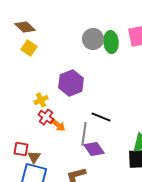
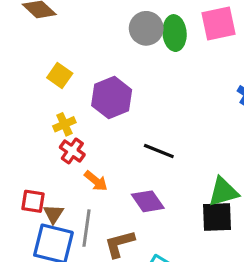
yellow square: (29, 48) -> (60, 75), moved
orange arrow: (58, 125) -> (96, 181), moved
gray line: (84, 134) -> (86, 228), moved

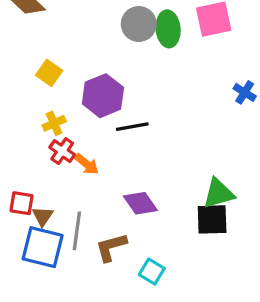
black line: (159, 151) -> (132, 127), moved, turned -32
orange arrow: (96, 181) -> (87, 164), moved

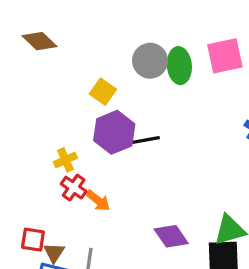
yellow square: (49, 73) -> (103, 92), moved
black line: (132, 127) -> (144, 140), moved
purple diamond: (140, 203) -> (171, 236), moved

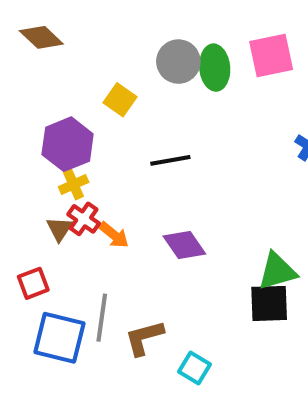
purple hexagon: (114, 132) -> (68, 144), moved
purple diamond: (171, 236) -> (184, 245), moved
red square: (33, 240) -> (33, 283), turned -30
brown triangle: (54, 253) -> (59, 229), moved

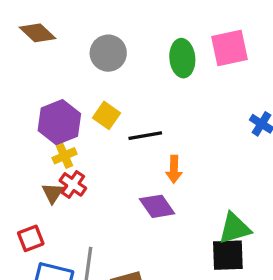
gray circle: (178, 62) -> (108, 53), moved
yellow square: (120, 100) -> (107, 115), moved
orange arrow: (114, 235) -> (174, 169), moved, turned 52

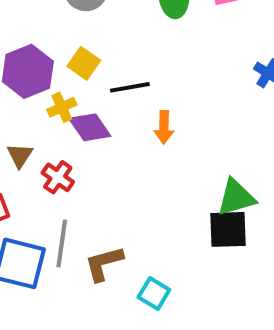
yellow cross: (64, 156) -> (62, 107), moved
red cross: (73, 184) -> (58, 177), moved
purple diamond: (157, 206) -> (90, 127), moved

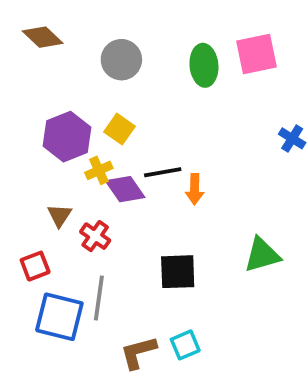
black line: (130, 87) -> (163, 172), moved
black square: (228, 229) -> (178, 272), moved
brown L-shape: (104, 263) -> (138, 352), moved
cyan square: (154, 293) -> (185, 345), turned 36

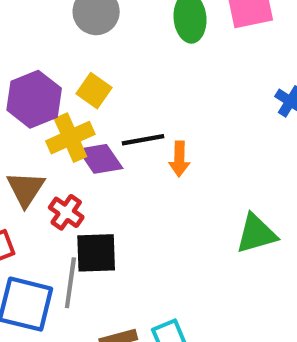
yellow cross: (99, 170) -> (70, 138), size x1.5
brown triangle: (59, 215) -> (26, 189), size x1.4
black square: (178, 272) -> (96, 253), moved

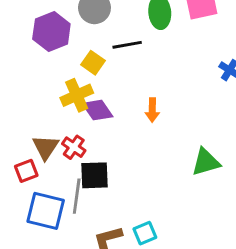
purple hexagon: (34, 99) -> (51, 32), moved
black line: (143, 140) -> (127, 45), moved
brown triangle: (26, 189) -> (46, 147), moved

